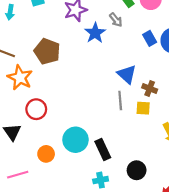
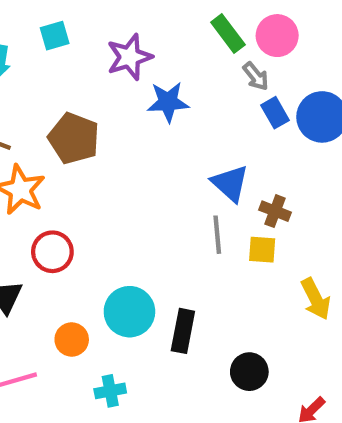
gray arrow: (116, 20) -> (256, 76), moved
blue star: (95, 33) -> (168, 102), turned 30
black rectangle: (103, 150) -> (183, 331), turned 36
cyan cross: (101, 180) -> (110, 391), moved

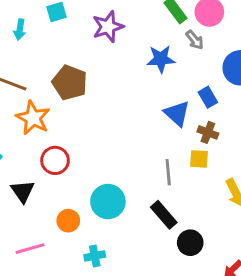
blue star: (168, 102) -> (161, 59), moved
blue rectangle: (275, 113) -> (208, 97), moved
gray line: (217, 235) -> (168, 172), moved
black rectangle: (183, 331) -> (164, 215), moved, turned -52

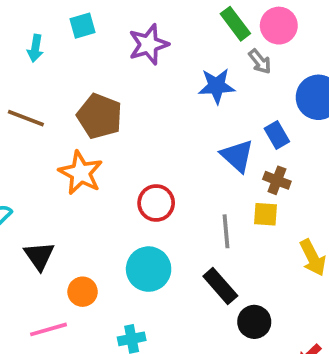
orange star: (33, 118) -> (81, 173), moved
red circle: (55, 160) -> (156, 203), moved
orange circle: (68, 221) -> (83, 292), moved

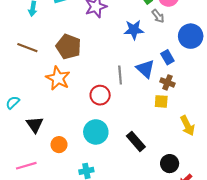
gray line: (226, 231) -> (120, 75), moved
black circle: (254, 322) -> (170, 164), moved
pink line: (49, 329) -> (26, 166), moved

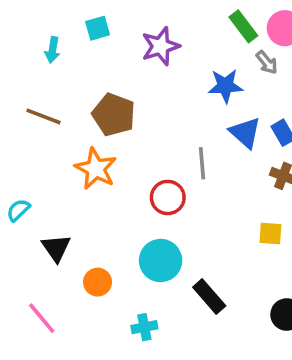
blue triangle: (145, 69) -> (245, 133), moved
yellow square: (161, 101) -> (270, 233), moved
black rectangle: (136, 141) -> (209, 297), moved
pink line: (26, 166) -> (42, 318), turned 66

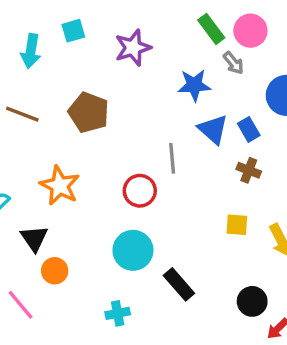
cyan arrow: (53, 50) -> (31, 51), size x1.4
orange star: (96, 169) -> (60, 186), moved
orange circle: (98, 282) -> (55, 271), moved

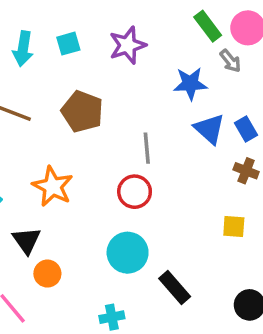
cyan square: (73, 31) -> (68, 44), moved
gray line: (172, 158) -> (147, 148), moved

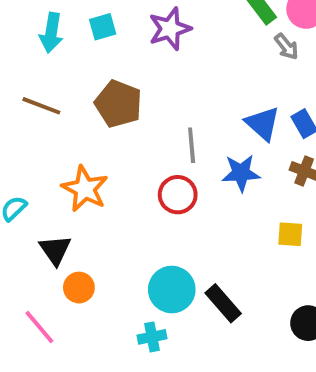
blue star: (190, 84) -> (241, 173), moved
cyan circle: (128, 253) -> (172, 290), moved

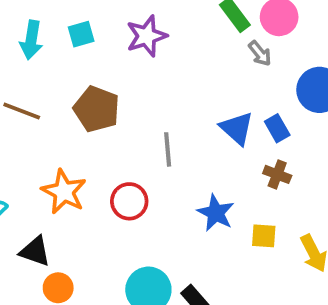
blue star: (241, 173) -> (216, 213), moved, turned 30
red circle: (178, 195) -> (129, 201), moved
black triangle: (55, 250) -> (35, 251), turned -36

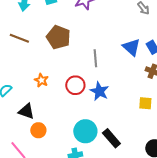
orange star: (64, 192) -> (41, 80), size x0.6
blue star: (216, 213) -> (99, 91), moved

